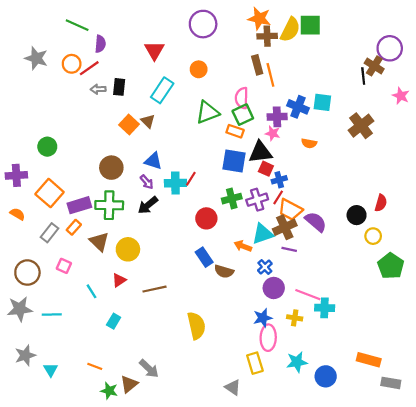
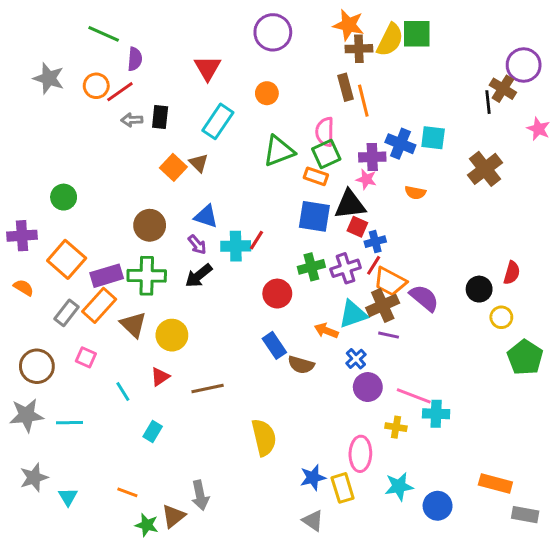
orange rectangle: (74, 227) -> (99, 305), size x1.6
blue star: (263, 318) -> (313, 478), moved
gray arrow: (149, 369) -> (200, 495), turned 35

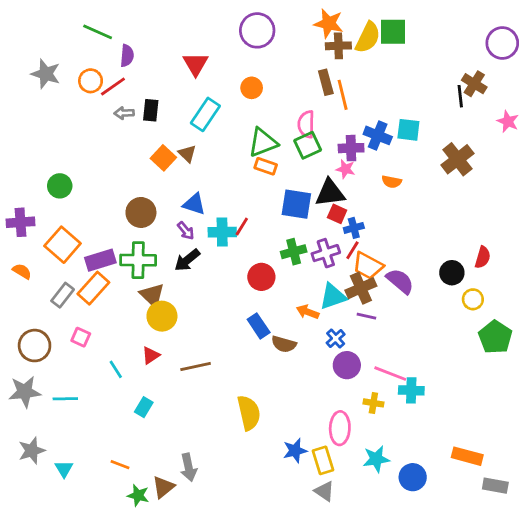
purple circle: (524, 65) -> (502, 43), moved
orange rectangle: (316, 176) -> (266, 166), moved
brown triangle: (133, 325) -> (152, 295), moved
gray triangle: (313, 521) -> (324, 491), moved

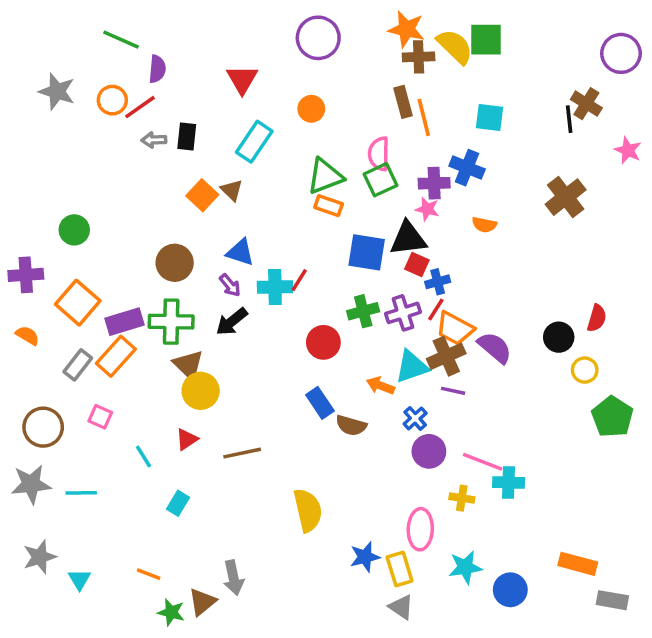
yellow semicircle: (368, 37) -> (455, 46), turned -72
cyan square: (408, 130) -> (490, 117), moved

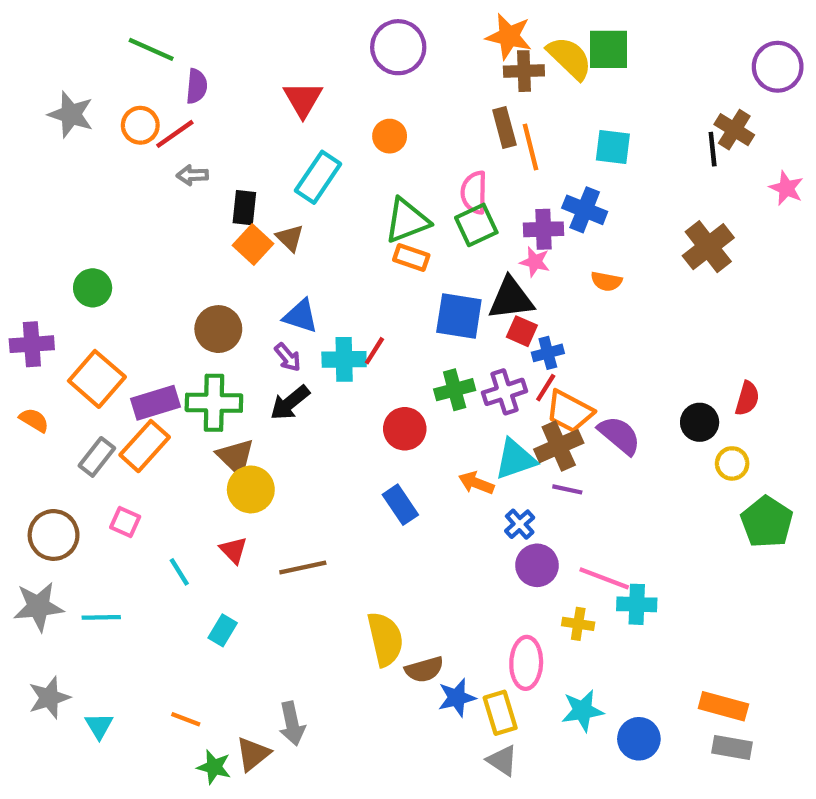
black rectangle: (187, 136) -> (244, 208), moved
brown semicircle: (351, 425) -> (424, 669), moved, turned -32
red triangle: (187, 439) -> (233, 550), turned -40
gray rectangle: (612, 600) -> (732, 747), moved

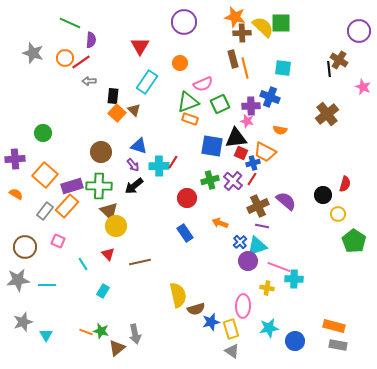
pink semicircle: (474, 192) -> (203, 84), moved, turned -114
purple cross: (504, 392) -> (233, 181), turned -30
orange trapezoid: (570, 411) -> (265, 152), moved
cyan triangle: (515, 459) -> (257, 246), moved
green star: (214, 767) -> (101, 331), moved

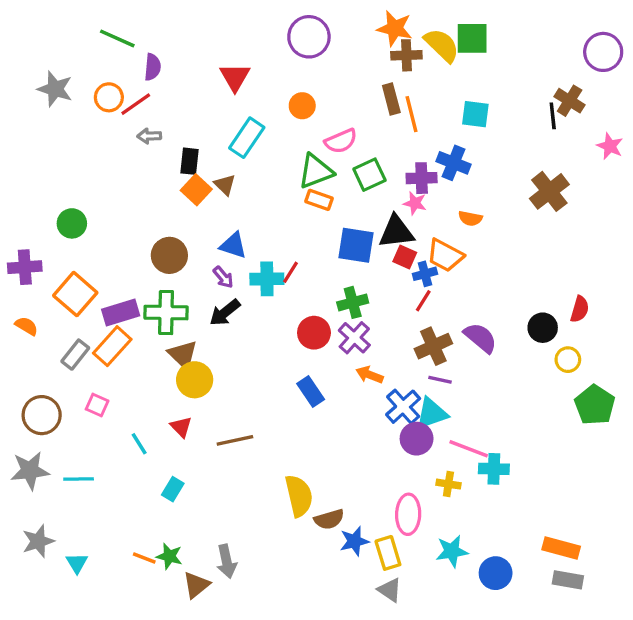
purple cross: (233, 181) -> (354, 338), moved
blue cross: (240, 242) -> (403, 407), size x1.5

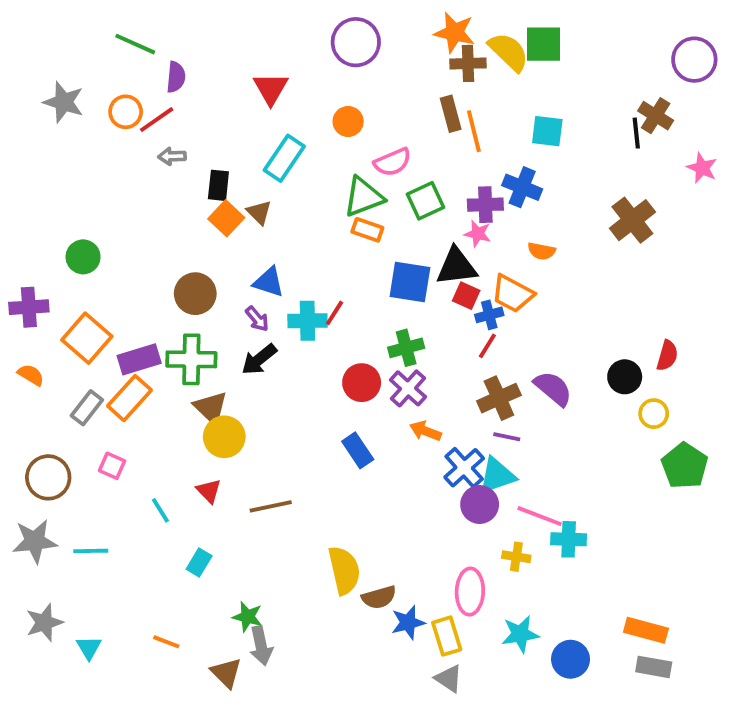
green star: (169, 556) -> (247, 617), moved
brown triangle: (196, 585) -> (226, 673), turned -36

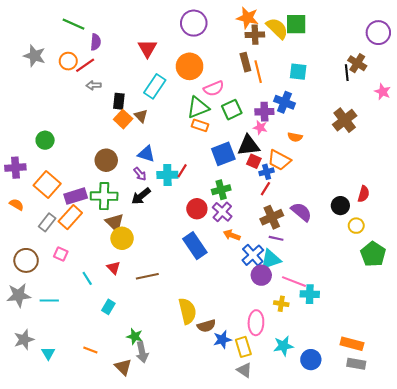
orange circle: (348, 121) -> (190, 66), size x1.6
blue square: (410, 282) -> (223, 154), turned -30
blue rectangle: (358, 450) -> (195, 246), size x1.4

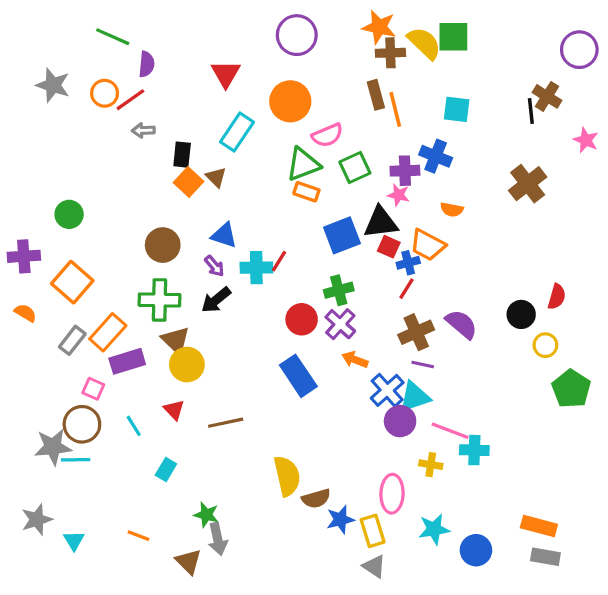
purple rectangle: (76, 196) -> (127, 361), moved
brown circle: (26, 260) -> (82, 424), moved
gray star: (19, 295) -> (53, 447), moved

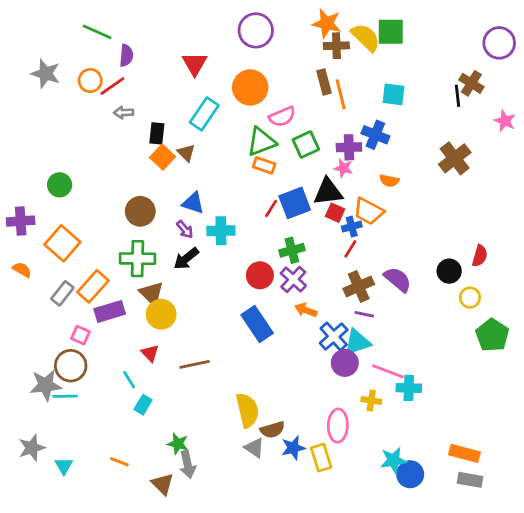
red line: (279, 261) -> (271, 209), moved
cyan line: (134, 426) -> (129, 380), moved
cyan star: (434, 529) -> (393, 460), moved
gray triangle: (374, 566) -> (254, 448), moved

